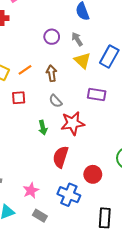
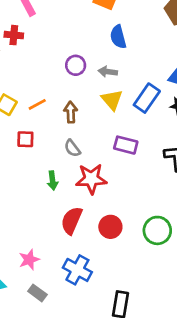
gray arrow: (77, 39) -> (108, 72), turned -56
red circle: (93, 174) -> (110, 227), moved

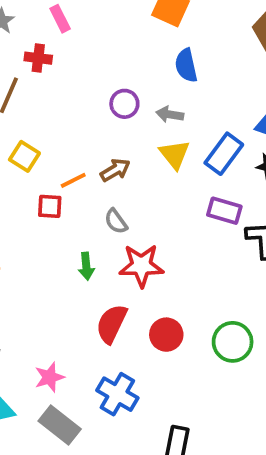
orange line: (37, 104) -> (73, 180), moved
brown arrow: (71, 112) -> (115, 170), turned 60
purple rectangle: (126, 145) -> (224, 211), moved
gray rectangle: (37, 293) -> (60, 425), size x1.5

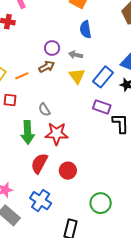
brown arrow: (115, 170) -> (47, 67), moved
orange line: (73, 180) -> (22, 76), moved
green arrow: (86, 266) -> (28, 132), size x1.6
green circle: (233, 342) -> (101, 203), moved

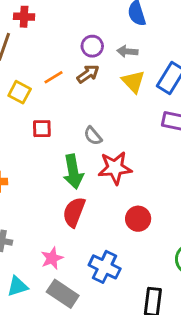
orange line: (22, 76) -> (53, 77), moved
red semicircle: (39, 163) -> (74, 212), moved

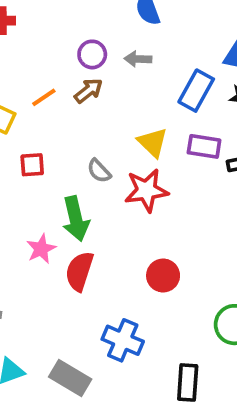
yellow triangle: (133, 81) -> (153, 142), moved
red star: (115, 168) -> (146, 190), moved
pink star: (52, 258) -> (41, 249), moved

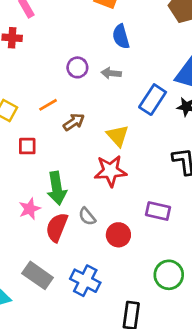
brown arrow: (88, 91) -> (74, 122), moved
orange line: (44, 97) -> (48, 105), moved
purple rectangle: (204, 146) -> (158, 211), moved
gray semicircle: (99, 171) -> (87, 216), moved
gray rectangle: (70, 378) -> (38, 275), moved

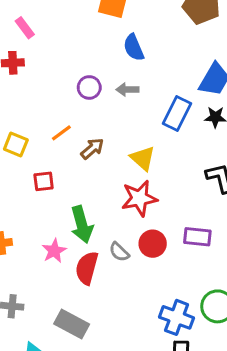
red circle: (118, 235) -> (153, 244), moved
blue cross: (85, 281) -> (177, 317), moved

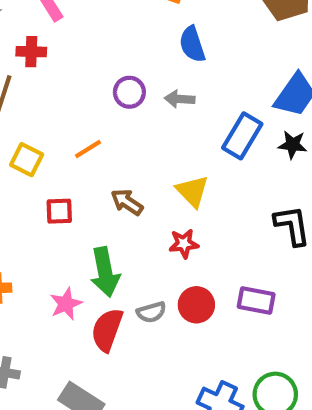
brown arrow: (92, 149) -> (127, 202), moved, turned -110
red star: (139, 198) -> (184, 244), size x0.6
gray semicircle: (119, 252) -> (151, 312), turned -65

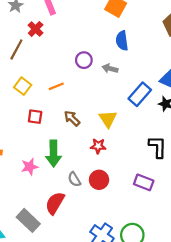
red cross: (31, 52) -> (36, 29), turned 32
purple rectangle: (256, 301) -> (144, 182), moved
gray semicircle: (151, 312) -> (74, 179), turned 64
red semicircle: (107, 330) -> (55, 203), moved

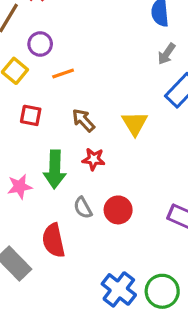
purple circle: (84, 60) -> (40, 44), moved
gray arrow: (110, 69) -> (167, 54), moved, turned -72
red star: (98, 146) -> (94, 159), moved
red semicircle: (55, 203) -> (53, 240), turned -45

